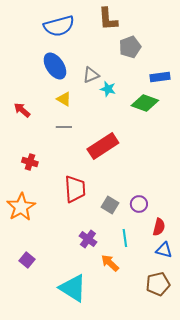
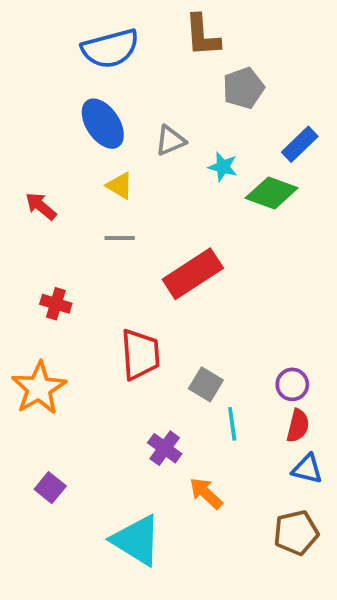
blue rectangle: (160, 77) -> (300, 144), turned -36
cyan star: (108, 89) -> (223, 167), moved
purple circle: (139, 204) -> (292, 384), moved
cyan line: (125, 238) -> (232, 424), moved

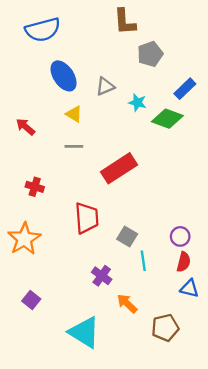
blue semicircle: (110, 49) -> (43, 30), moved
brown pentagon: (296, 533) -> (165, 328), moved

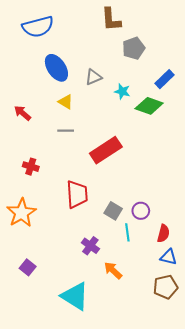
purple circle: (180, 236) -> (141, 211), moved
brown pentagon: (165, 328) -> (165, 287), moved

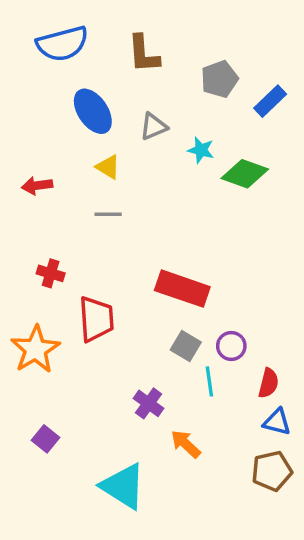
brown L-shape: (111, 19) -> (143, 54), moved
blue rectangle: (164, 79) -> (270, 101), moved
red arrow: (23, 113) -> (37, 186), turned -48
red rectangle: (106, 150) -> (182, 289), moved, turned 52
red trapezoid: (77, 194) -> (96, 319), moved

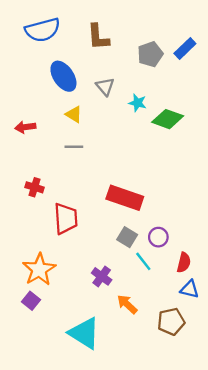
blue rectangle: (270, 101) -> (185, 48), moved
gray triangle: (154, 126) -> (105, 87), turned -48
orange star: (35, 349) -> (39, 269), moved
cyan line: (209, 381) -> (143, 261), turned -30
brown pentagon: (272, 471) -> (171, 322), moved

